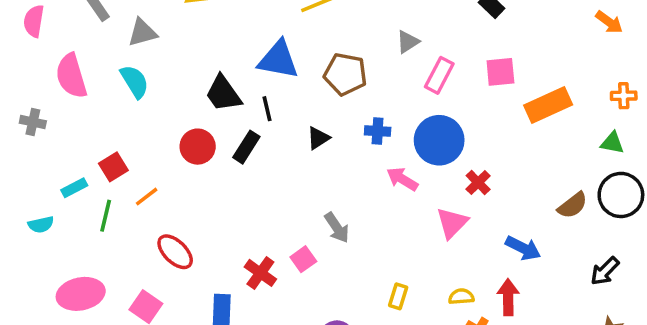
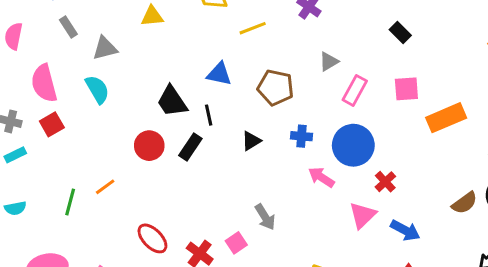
blue triangle: (278, 60) -> (219, 74), size x0.7
red square: (113, 167) -> (52, 124), moved
cyan rectangle: (74, 188) -> (15, 155), moved
blue arrow: (523, 248) -> (405, 230), moved
red ellipse: (175, 252) -> (152, 238), moved

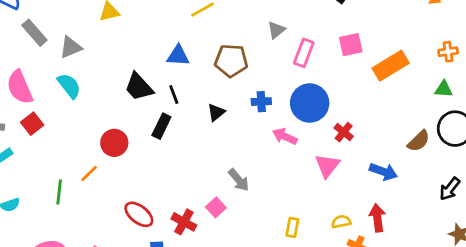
gray rectangle: (68, 27) -> (34, 33), size x1.4
red circle: (149, 146) -> (114, 143), moved
blue arrow: (405, 230) -> (383, 172), moved

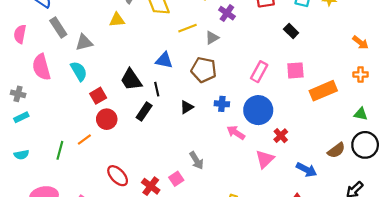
gray triangle: (276, 30) -> (212, 38), moved
orange cross: (448, 52) -> (361, 75), moved
red square: (32, 124) -> (98, 96), moved

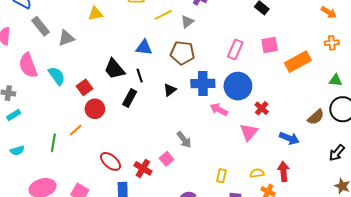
cyan semicircle: (79, 71) -> (57, 76), moved
blue cross: (222, 104) -> (203, 83), size x1.6

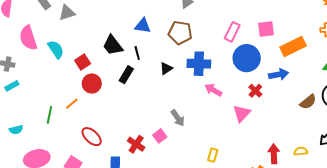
blue circle: (238, 86) -> (247, 58), moved
blue arrow: (289, 138) -> (279, 74), moved, turned -36
cyan semicircle: (17, 150) -> (16, 130), moved
red ellipse: (110, 161) -> (92, 137), moved
yellow semicircle: (257, 173) -> (301, 151), moved

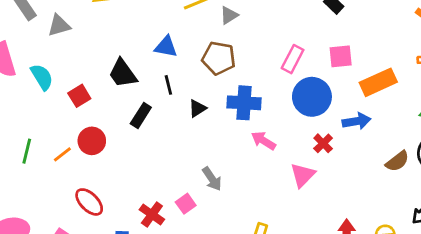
black line: (137, 53) -> (168, 85), moved
red circle: (92, 84) -> (92, 141), moved
green line: (49, 115) -> (27, 151), moved

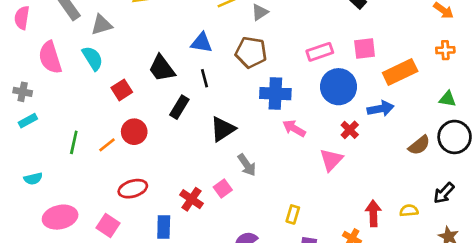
pink rectangle: (293, 59) -> (320, 52), turned 45
cyan semicircle: (42, 77) -> (92, 58), moved
black triangle: (197, 108) -> (223, 129), moved, size x1.5
red ellipse: (89, 202) -> (133, 189), turned -60

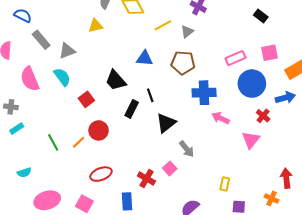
black line: (205, 78) -> (150, 95), moved
green line: (74, 142) -> (53, 142), turned -36

